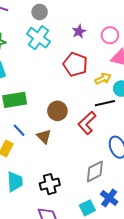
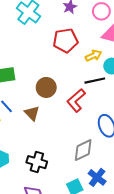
red pentagon: (75, 64) -> (65, 40), turned -30
black cross: (50, 184) -> (37, 162), turned 30

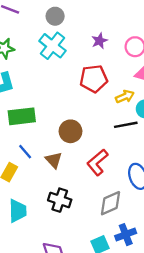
red L-shape: (76, 100) -> (97, 162), moved
black cross: (37, 162) -> (60, 200), moved
blue cross: (97, 177) -> (126, 235), turned 30

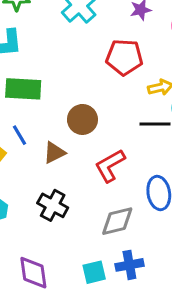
brown triangle: (54, 160) -> (54, 153), turned 36

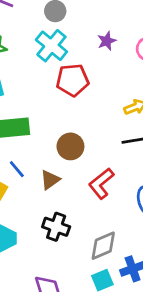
red pentagon: (124, 57) -> (73, 80), moved
gray diamond: (117, 221) -> (103, 246), moved

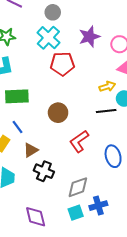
purple star: (107, 41) -> (89, 37), size x1.5
brown triangle: (50, 180) -> (31, 150), moved

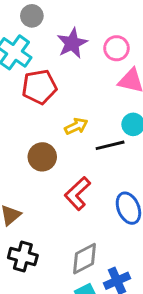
gray circle: (53, 12) -> (32, 16), moved
yellow arrow: (107, 86) -> (76, 126), moved
black cross: (44, 171) -> (23, 257), moved

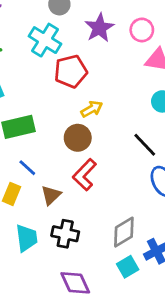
yellow arrow: (76, 126) -> (92, 109), moved
black line: (110, 145) -> (145, 145), moved, turned 64
red L-shape: (77, 193) -> (85, 175), moved

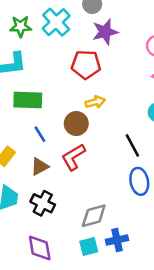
purple star: (99, 28) -> (105, 32), moved
cyan cross: (45, 40) -> (56, 22), moved
blue line: (27, 168) -> (40, 134), moved

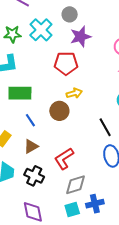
red L-shape: (73, 157) -> (64, 159), moved

